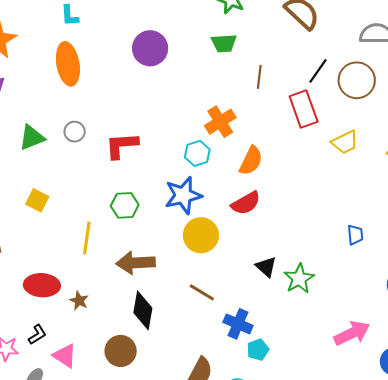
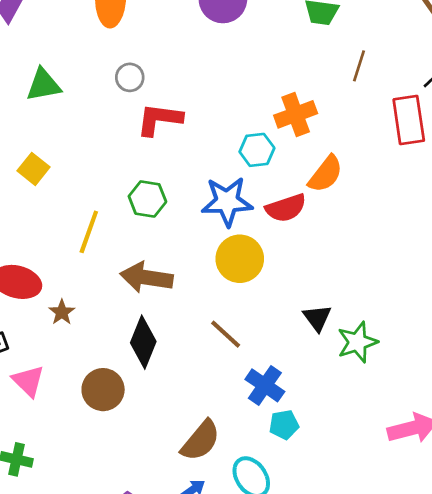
gray circle: (75, 132) -> (130, 77), moved
red semicircle: (246, 203) -> (286, 208), moved

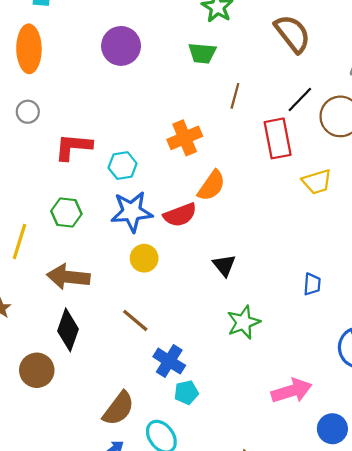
gray circle: (130, 77) -> (28, 112), moved
cyan hexagon: (257, 150) -> (123, 166), moved
yellow circle: (240, 259) -> (144, 258), size x0.7
black triangle: (317, 318) -> (224, 265), moved

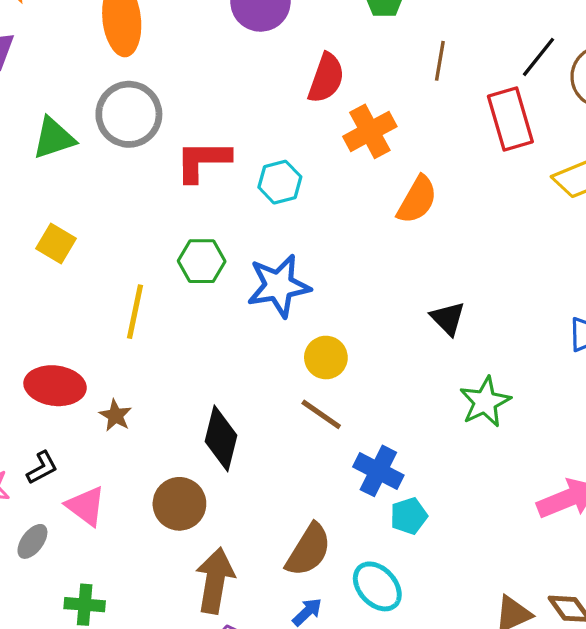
gray circle: (28, 112) -> (129, 114), size x1.8
blue star: (132, 212) -> (279, 286), moved
red semicircle: (180, 215) -> (326, 78), moved, turned -44
yellow circle: (144, 258) -> (326, 358), moved
brown arrow: (68, 277) -> (215, 581), moved, turned 99

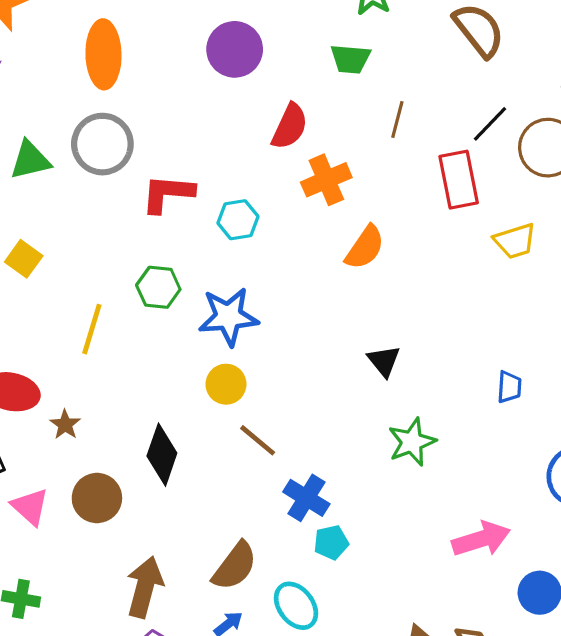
yellow circle: (326, 358) -> (226, 384), moved
brown circle: (179, 504) -> (97, 498), moved

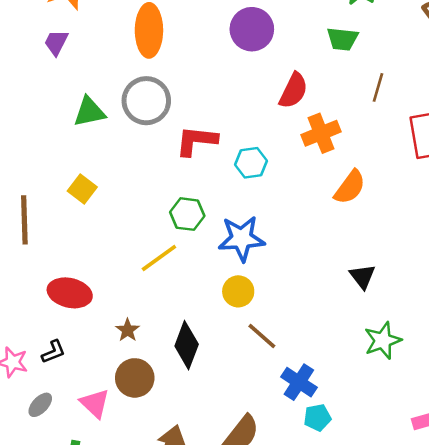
yellow line: (92, 329) -> (159, 258), moved, turned 36
brown star: (65, 425) -> (128, 330), moved
pink triangle: (30, 507) -> (95, 403), moved

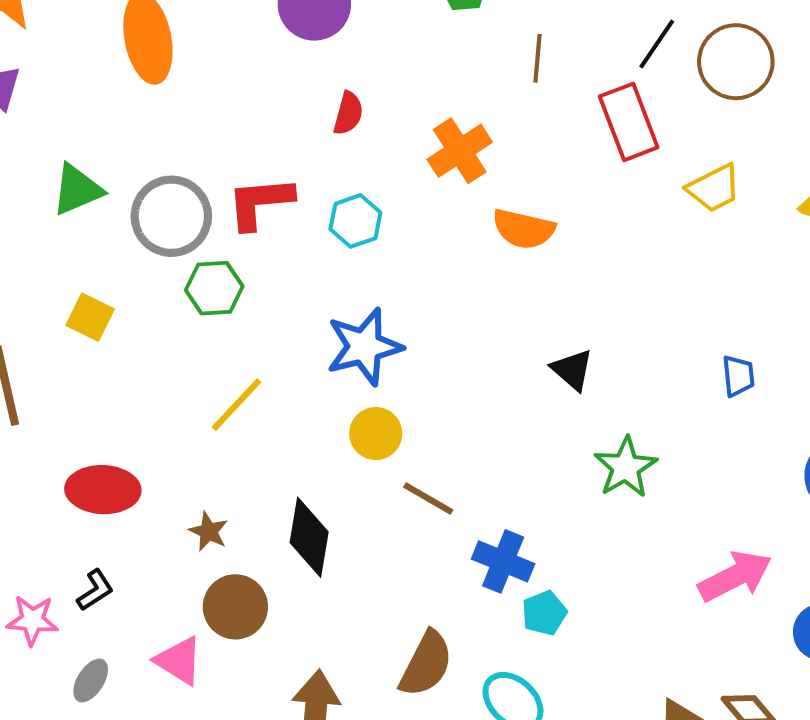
red semicircle: (293, 91) -> (348, 113), moved, size x0.7
gray circle: (146, 101) -> (171, 216), moved
orange semicircle: (350, 187) -> (524, 229), turned 78
green hexagon: (187, 214) -> (214, 288), moved

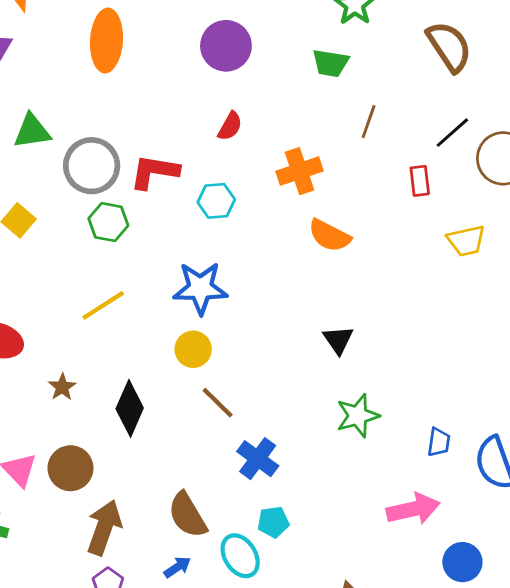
red rectangle: (629, 122) -> (420, 181), size x0.6
blue trapezoid: (738, 376) -> (439, 442), moved
brown circle: (235, 607) -> (70, 468), moved
cyan pentagon: (544, 613) -> (273, 522), moved
brown semicircle: (426, 664) -> (187, 515), turned 108

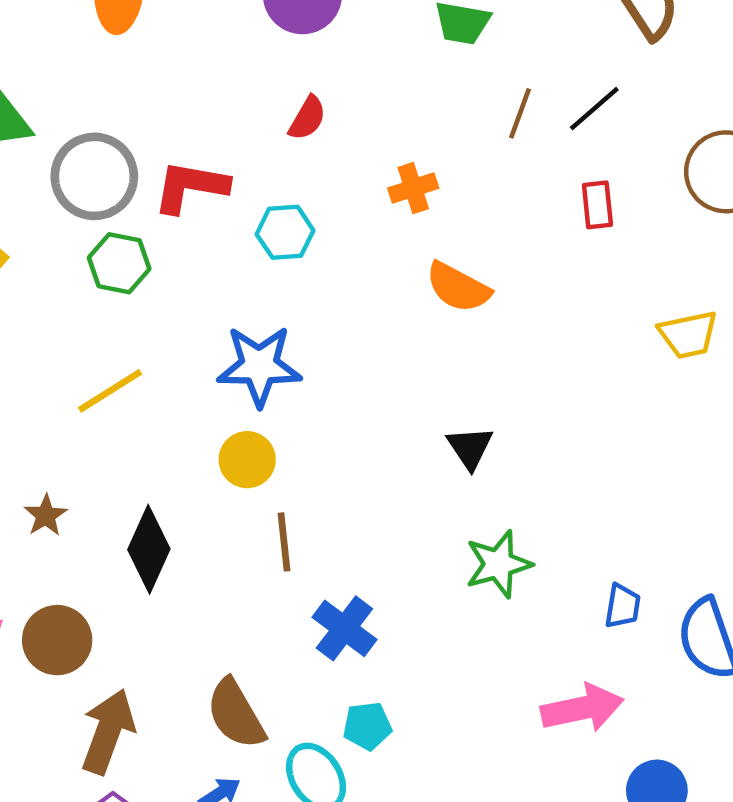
black line: (452, 133) -> (594, 109), moved
orange cross: (299, 171) -> (413, 188), size x0.7
yellow trapezoid: (466, 241) -> (688, 335), moved
brown line: (218, 403) -> (284, 542), turned 39

